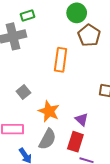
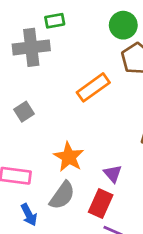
orange rectangle: (61, 60) -> (93, 87), turned 40
gray square: (23, 92) -> (24, 112), moved

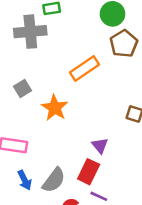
orange star: (69, 157) -> (55, 108), moved
gray semicircle: (62, 195) -> (54, 180), moved

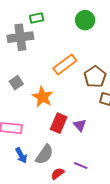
brown pentagon: (124, 44) -> (95, 77), moved
red rectangle: (89, 172) -> (59, 123), moved

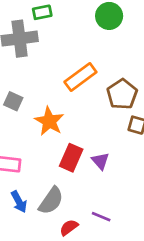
gray square: (16, 83) -> (13, 101), turned -32

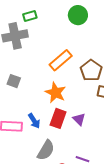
orange star: (49, 121) -> (55, 93), moved
blue arrow: (19, 202) -> (34, 121), moved

